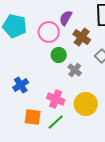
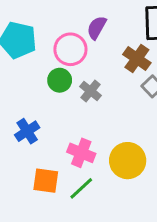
brown cross: (82, 37) -> (137, 59), moved
green circle: (59, 55) -> (60, 80), moved
gray cross: (75, 70) -> (91, 91), moved

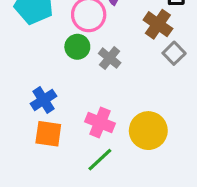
orange square: (46, 181) -> (48, 134), moved

